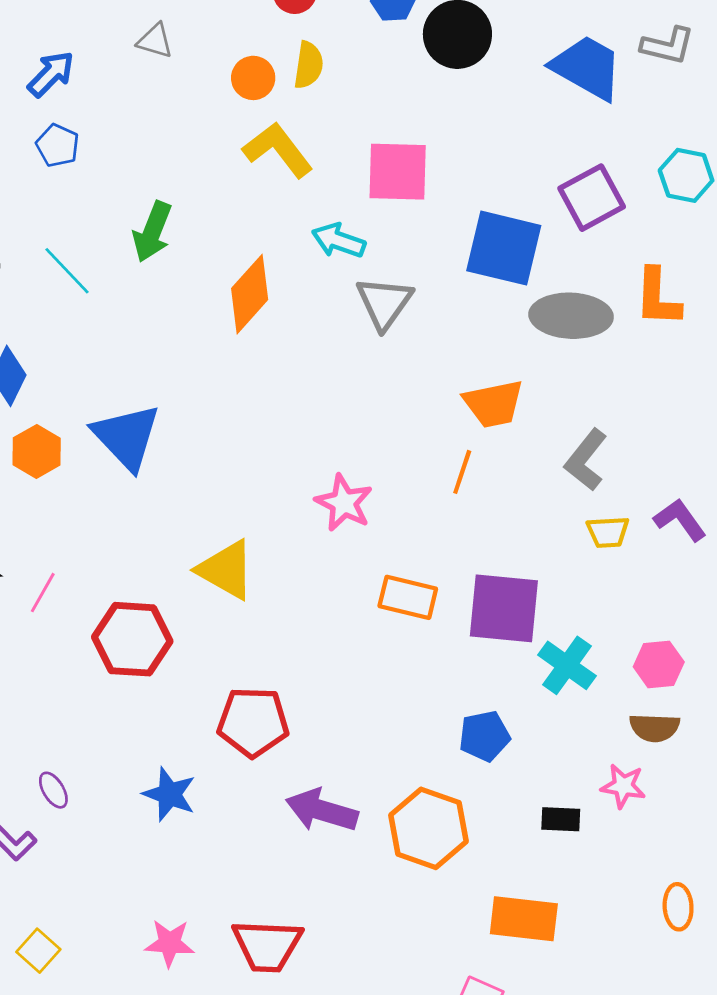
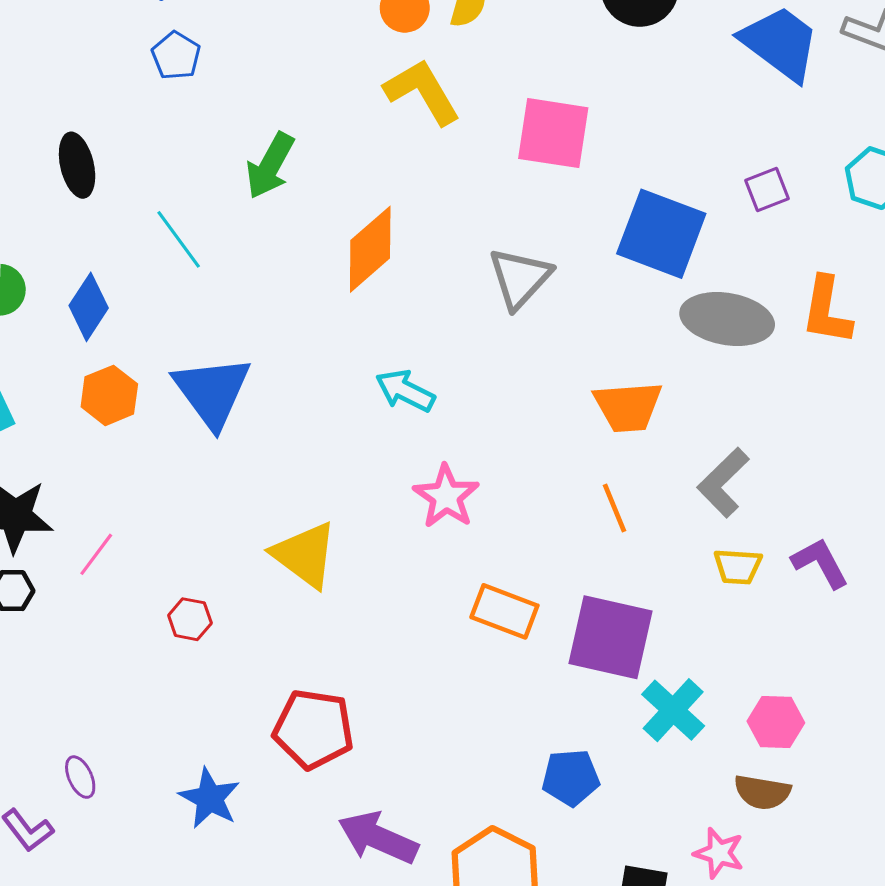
purple square: (592, 198) -> (767, 190), size x0.6
cyan arrow: (339, 241) -> (405, 391), moved
cyan line: (67, 271) -> (179, 239), moved
orange line: (462, 472) -> (614, 508), moved, turned -48
red hexagon: (132, 639) -> (190, 619), size x0.5

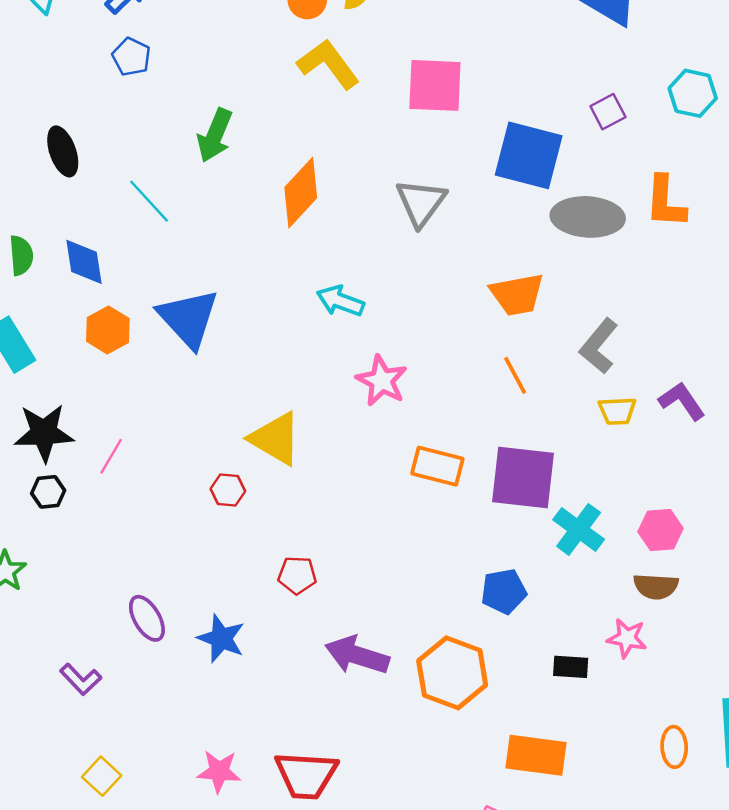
blue diamond: (89, 307) -> (84, 262), turned -36
red hexagon: (190, 619) -> (228, 490), moved
red pentagon: (314, 729) -> (297, 575), size x0.6
purple ellipse: (80, 777) -> (147, 618), moved, size x1.4

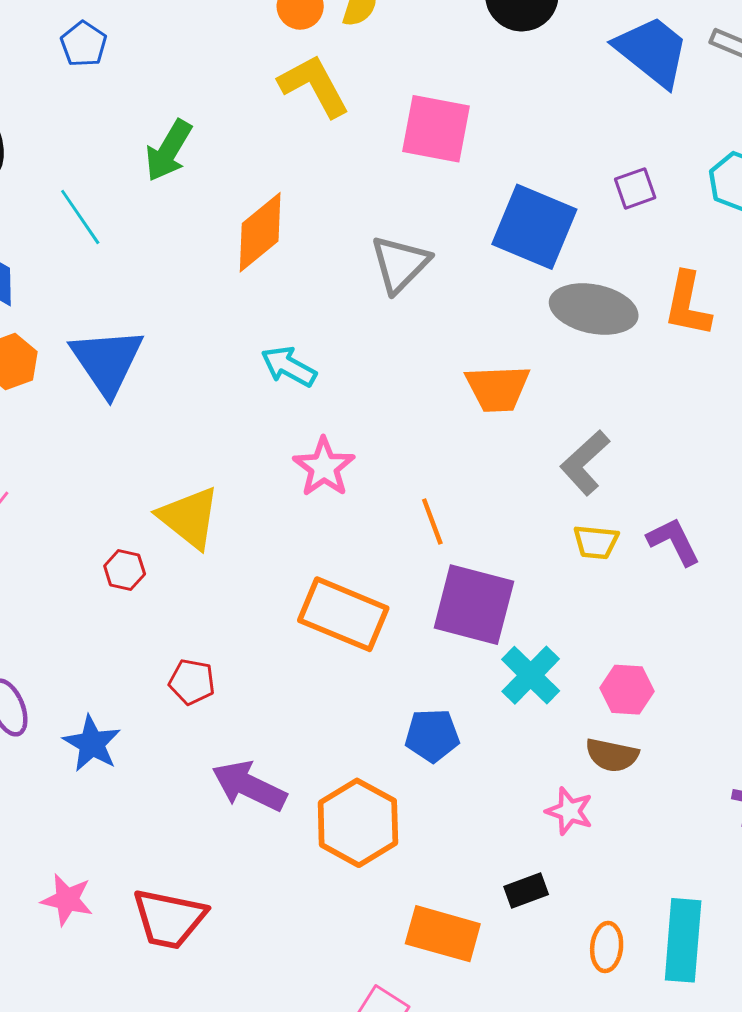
orange line: (515, 375) -> (432, 521), moved
orange rectangle: (437, 466) -> (343, 614), moved, size x1.4
black rectangle: (571, 667) -> (526, 891), moved, turned -32

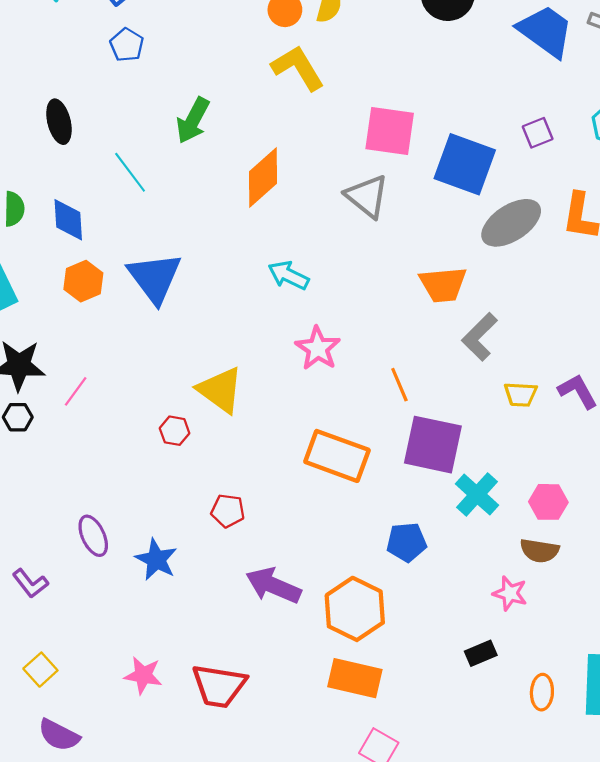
pink square: (436, 129) -> (390, 131), moved
gray triangle: (400, 264) -> (367, 196), turned -33
gray ellipse: (594, 309) -> (511, 223), turned -42
gray L-shape: (585, 463) -> (480, 337), moved
orange rectangle: (443, 934) -> (355, 678), moved

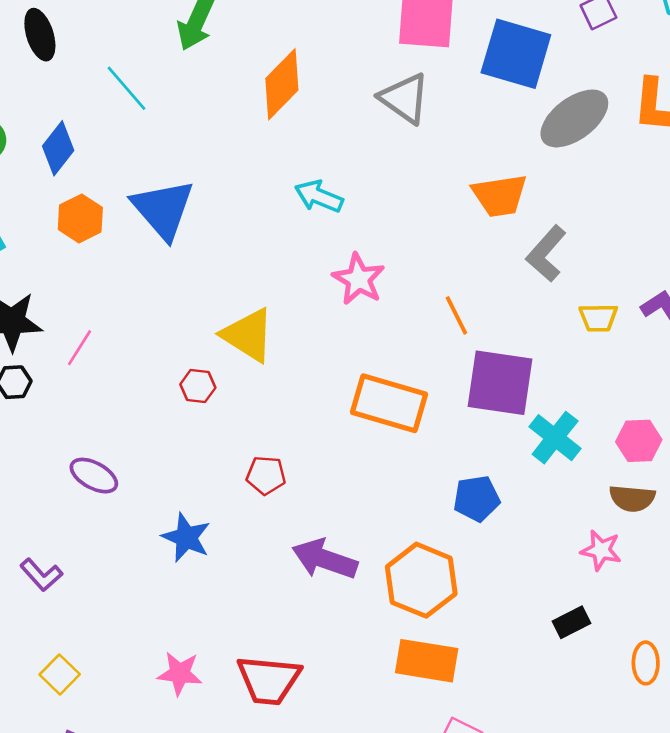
blue diamond: (68, 220) -> (58, 148), turned 45
purple ellipse: (93, 536) -> (94, 476), moved, turned -33

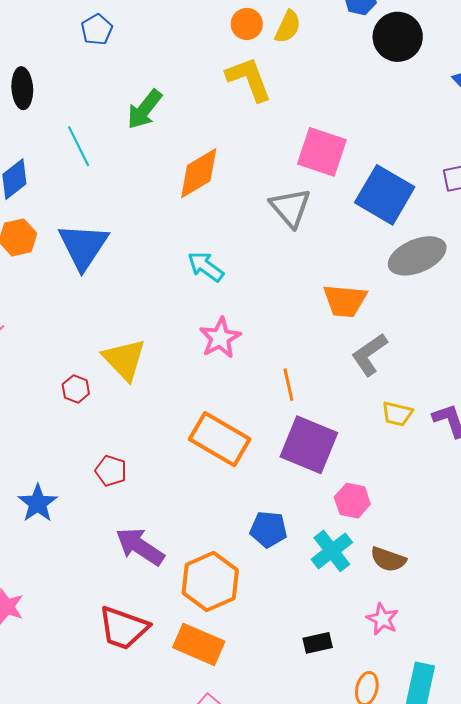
cyan cross: (555, 438) -> (332, 551), moved
pink hexagon: (639, 441) -> (352, 501), moved
pink star: (601, 550) -> (382, 619), moved
red trapezoid: (269, 680) -> (123, 628), moved

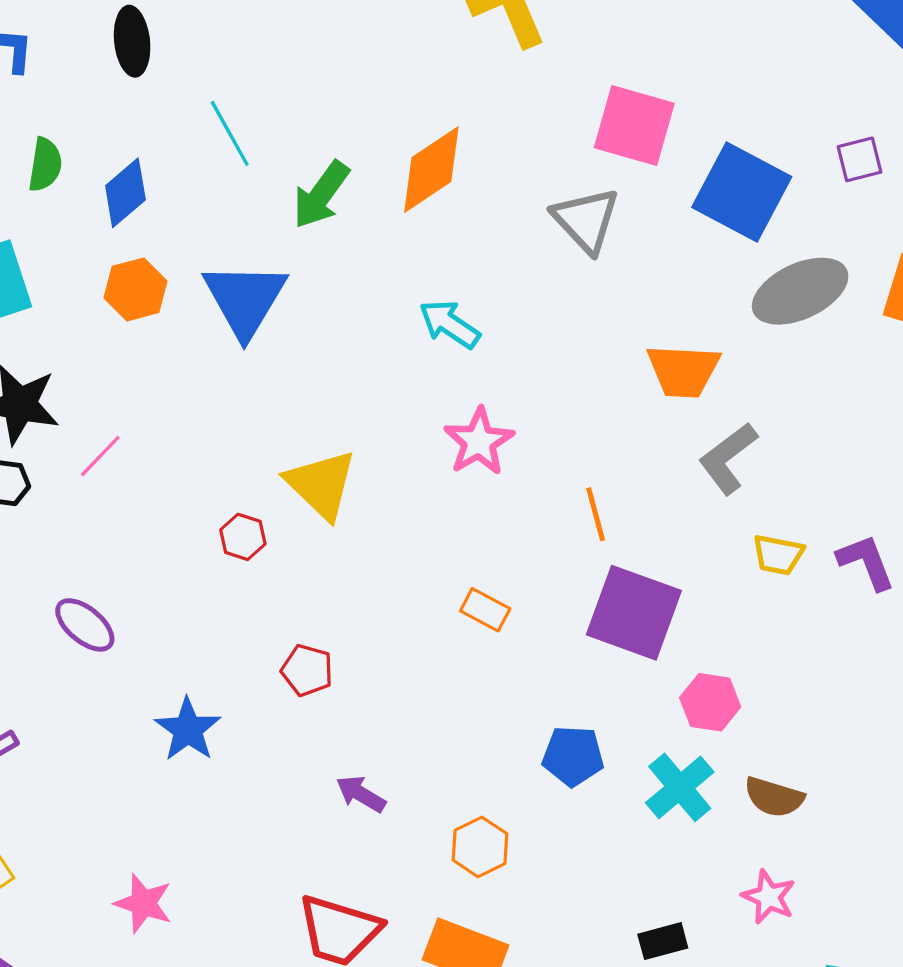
green arrow: (144, 109) -> (321, 195), moved
orange rectangle: (220, 439) -> (485, 610), size x0.5
purple arrow: (140, 547) -> (361, 794), size x0.6
orange hexagon: (210, 581) -> (480, 847), size x0.6

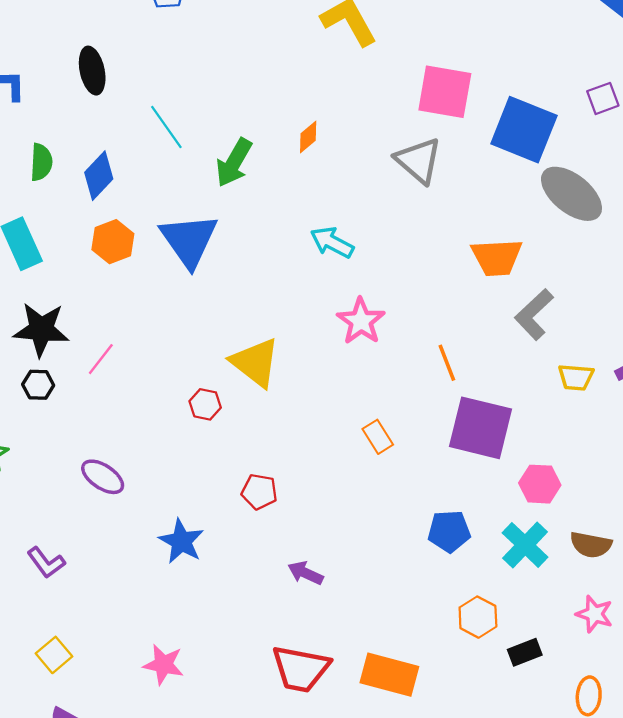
orange diamond: (431, 170) -> (308, 137), size x0.5
gray ellipse: (800, 291) -> (571, 194), turned 70
orange rectangle: (485, 610) -> (378, 437), turned 36
orange hexagon: (480, 847) -> (478, 617), moved

